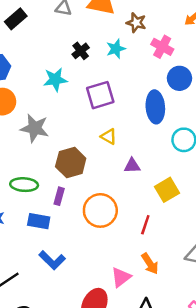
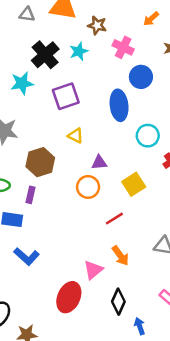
black cross: (81, 51) -> (45, 55), size x1.6
orange circle: (100, 210) -> (88, 187), moved, size x0.7
red line: (145, 225) -> (114, 219), turned 42

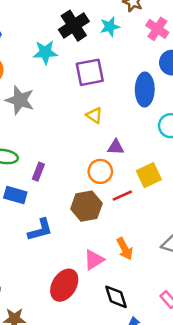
brown hexagon: (40, 162) -> (86, 206), moved
red line: (114, 219) -> (122, 196), moved
blue L-shape: (27, 256) -> (40, 230), moved, turned -65
black diamond: (118, 302) -> (116, 297), turned -50

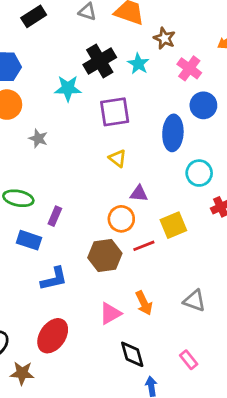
cyan star: (110, 27) -> (138, 64), turned -30
gray star: (20, 100) -> (38, 138), size x0.6
red ellipse: (64, 285) -> (53, 336), moved

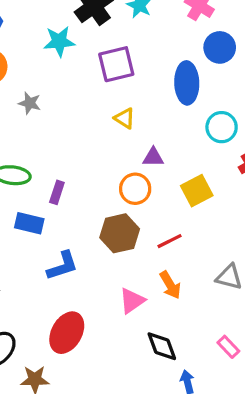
red line: (144, 246) -> (169, 241), moved

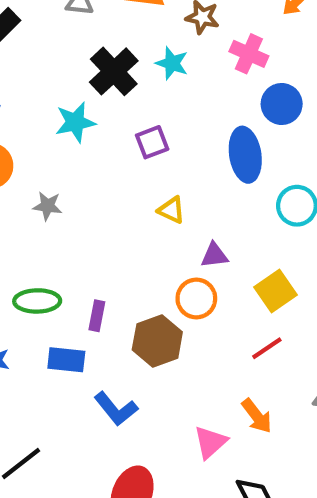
purple square: (116, 64) -> (152, 142), size x0.7
brown hexagon: (120, 233) -> (157, 341), moved
red line: (169, 241) -> (267, 348), moved
blue L-shape: (62, 266) -> (116, 409), turned 76

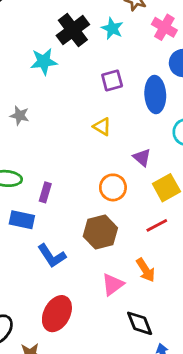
purple square: (152, 142) -> (112, 80), moved
purple triangle: (214, 255) -> (142, 157), moved, turned 42
brown hexagon: (157, 341) -> (100, 232), moved

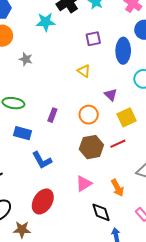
purple rectangle: (45, 192) -> (52, 115), moved
brown hexagon: (100, 232) -> (91, 147), moved
orange arrow: (146, 270) -> (118, 188), moved

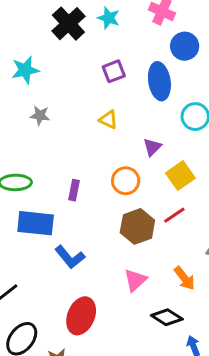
cyan star: (46, 22) -> (25, 70), moved
gray star: (26, 59) -> (40, 115), moved
purple triangle: (111, 95) -> (152, 147), turned 40
blue rectangle: (22, 133) -> (36, 223), size x1.4
black diamond: (101, 212) -> (167, 317), turned -30

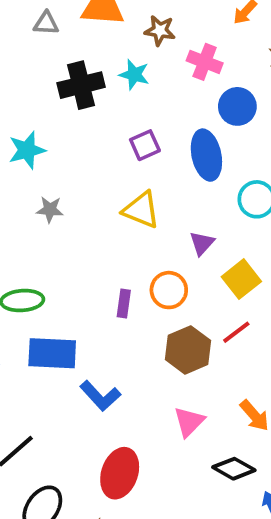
black cross: (68, 24) -> (81, 85), turned 32
yellow triangle: (108, 120) -> (141, 210), size x1.5
purple rectangle: (74, 190) -> (124, 303), moved

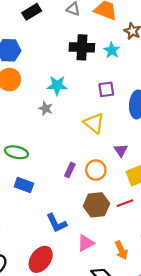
cyan star: (27, 150) -> (57, 85), moved
purple triangle: (202, 243) -> (121, 150), turned -32
blue rectangle: (52, 353) -> (24, 185), size x0.7
blue L-shape: (100, 396) -> (57, 223), moved

